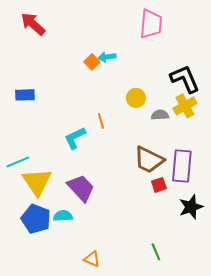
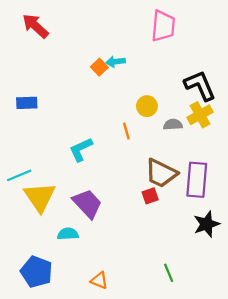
orange line: (101, 121) -> (126, 131), moved
red square: (159, 185) -> (150, 196), moved
blue pentagon: (36, 219) -> (37, 272), moved

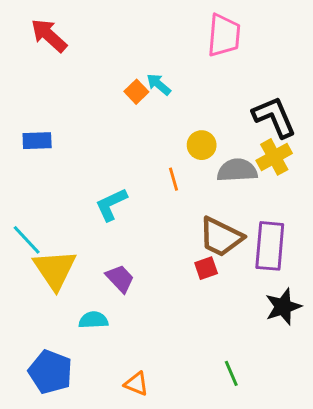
cyan arrow: (116, 62) -> (159, 84), turned 48
gray semicircle: (173, 125) -> (237, 170), size x1.5
cyan line: (19, 175) -> (27, 240), turned 70
purple trapezoid: (87, 204) -> (120, 279), size x0.7

